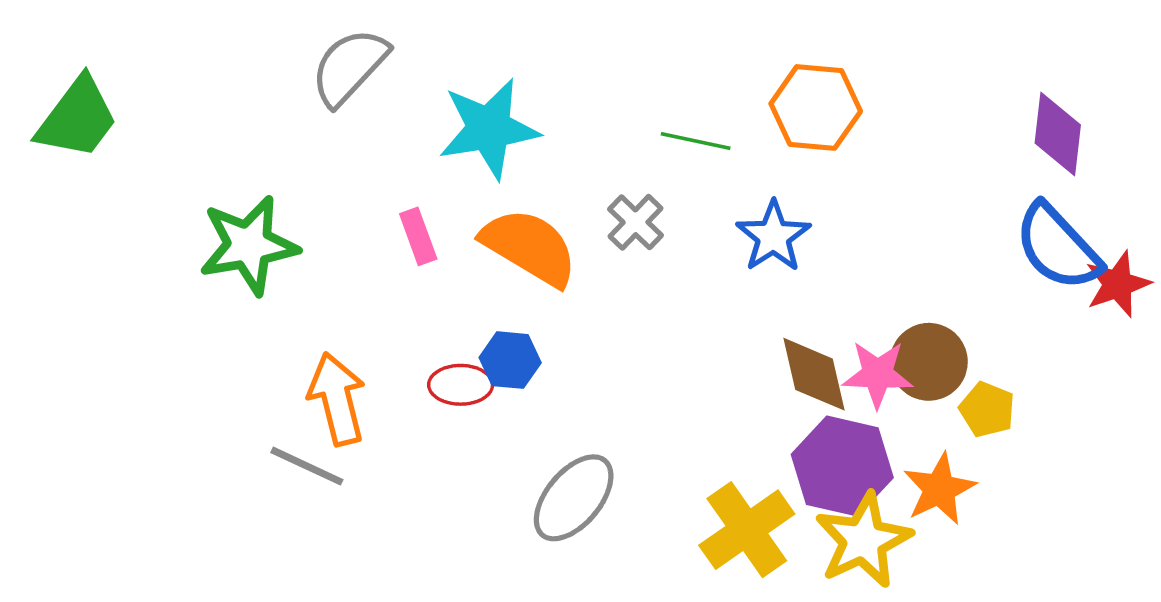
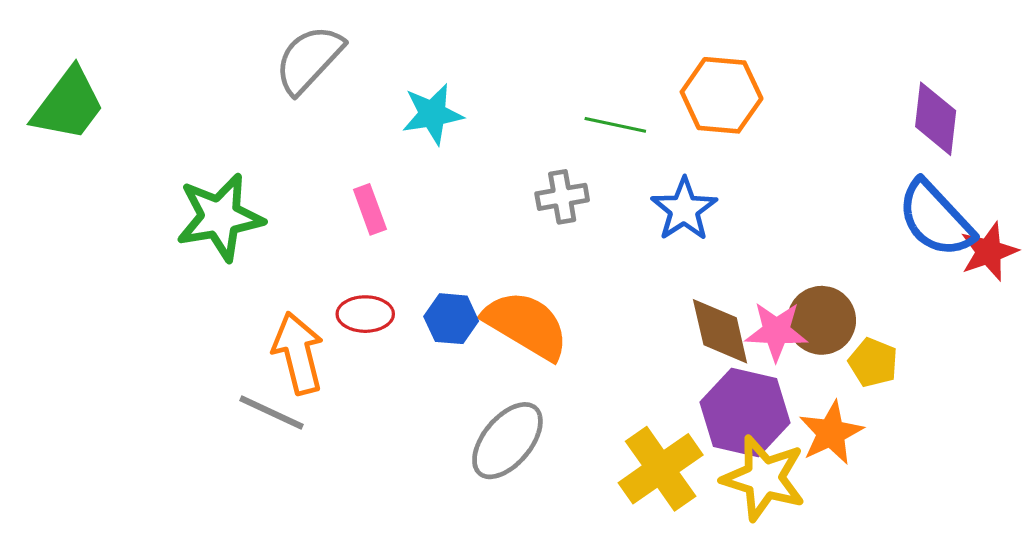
cyan star: (489, 129) -> (432, 114), size x0.7
gray cross: (636, 222) -> (562, 197), turned 36
orange semicircle: (530, 247) -> (526, 325), moved
red ellipse: (461, 385) -> (365, 314), moved
yellow star: (863, 540) -> (764, 478), turned -30

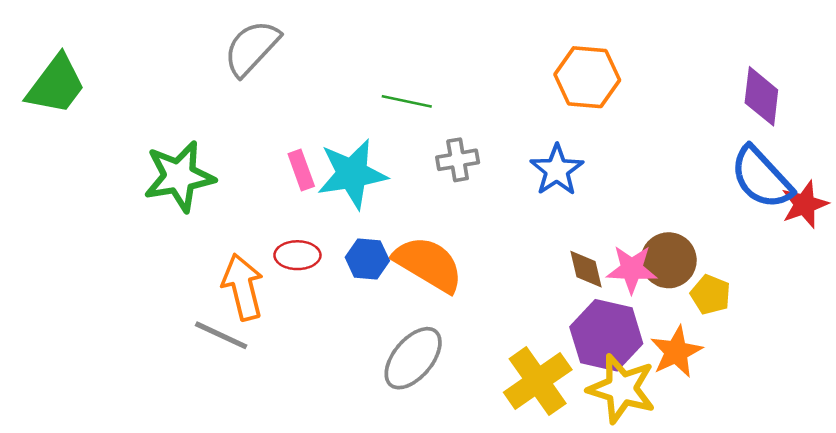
cyan star: (432, 114) -> (352, 174), moved, size x1.4
green line: (615, 125) -> (407, 101), moved
brown diamond: (720, 331) -> (586, 269), size x0.7

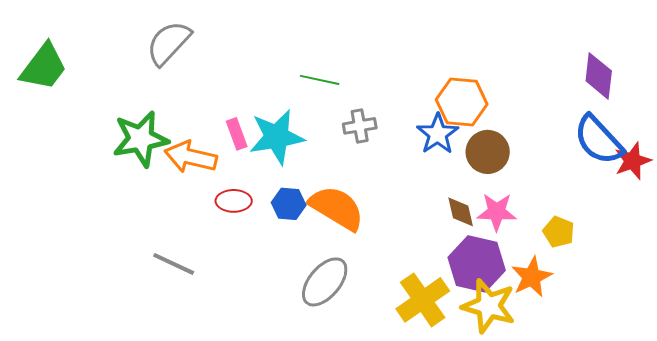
gray semicircle: (252, 48) -> (169, 43), moved
orange hexagon: (587, 77) -> (462, 102), moved
brown circle: (669, 260) -> (488, 152), moved
orange arrow: (243, 287) -> (191, 157), moved, turned -63

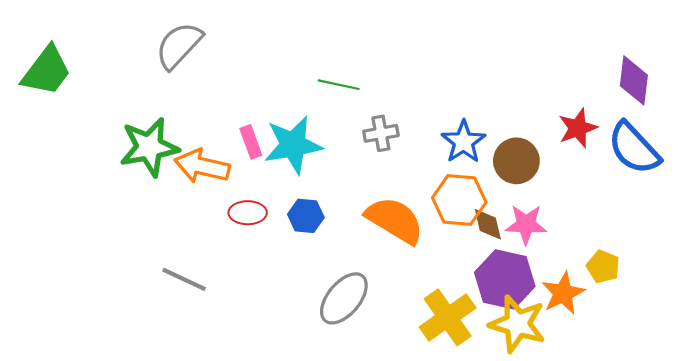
orange hexagon: (462, 102) -> (459, 200), moved
red star: (633, 161) -> (578, 128), moved
orange semicircle: (337, 208) -> (395, 220), moved
yellow pentagon: (559, 232) -> (603, 267), moved

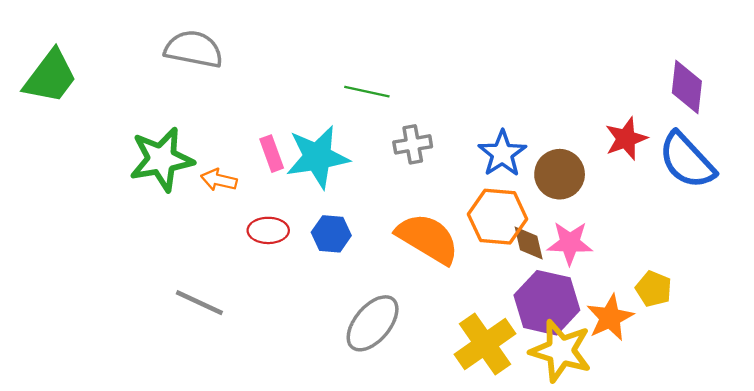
gray semicircle: (179, 46) -> (194, 49), turned 58
orange arrow: (202, 166) -> (219, 180), size x0.6

